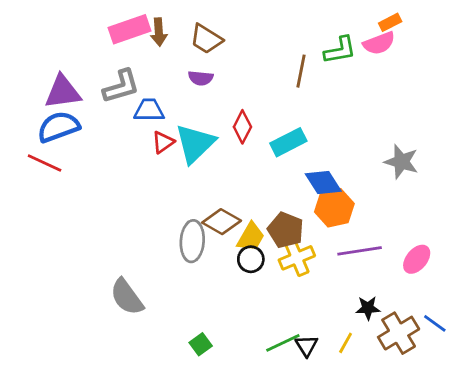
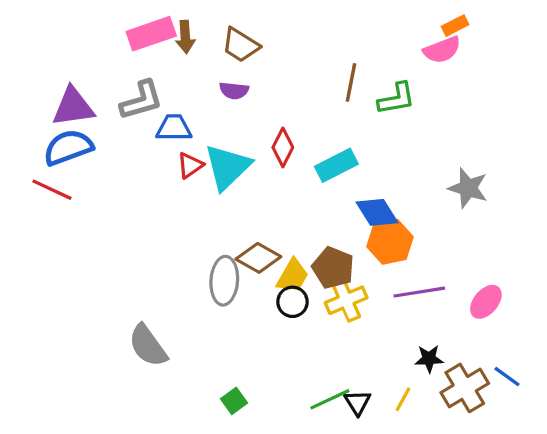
green L-shape: (340, 50) -> (397, 99), moved

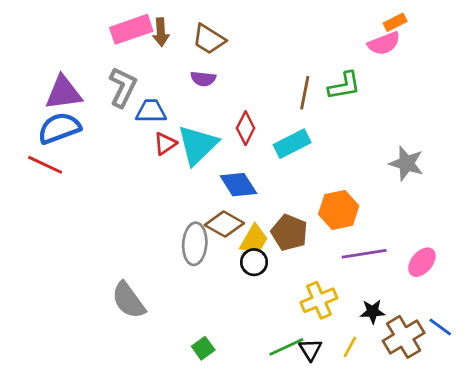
brown line: (351, 82) -> (305, 93), moved
gray L-shape: (141, 100) -> (123, 87), turned -48
blue diamond: (377, 212) -> (238, 185), moved
yellow cross: (346, 300) -> (319, 300), moved

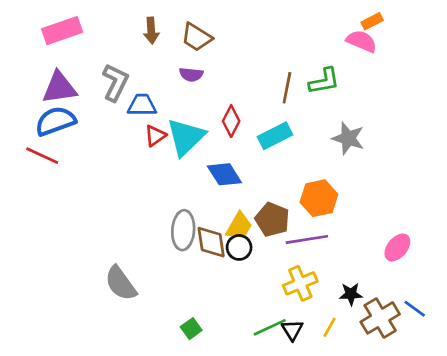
pink rectangle: (131, 29) -> (62, 31), moved
pink semicircle: (384, 43) -> (361, 41), turned -136
gray star: (406, 163) -> (348, 138), moved
brown diamond: (224, 224) -> (211, 242), moved, turned 52
purple line: (364, 254) -> (307, 239), moved

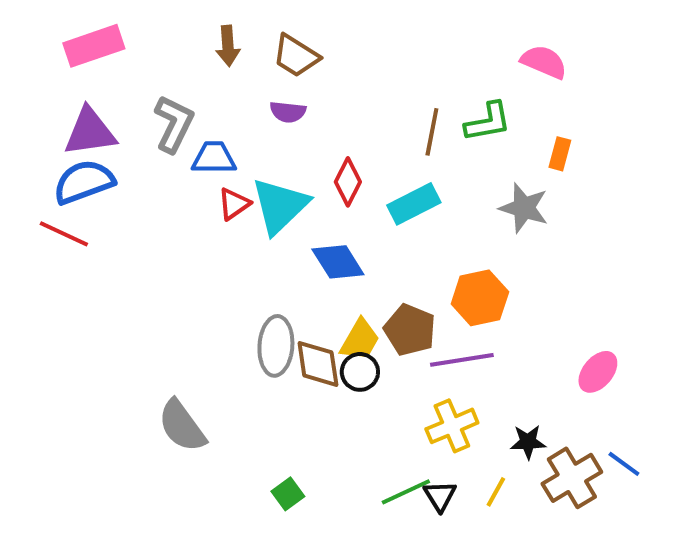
orange rectangle: (372, 21) -> (560, 154), moved, turned -48

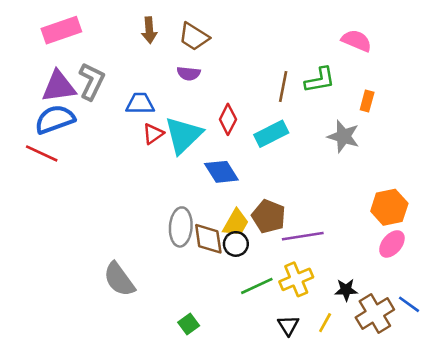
gray L-shape: (174, 124) -> (92, 81), moved
orange hexagon: (480, 298) -> (389, 207), moved
green line: (406, 492) -> (257, 286), moved

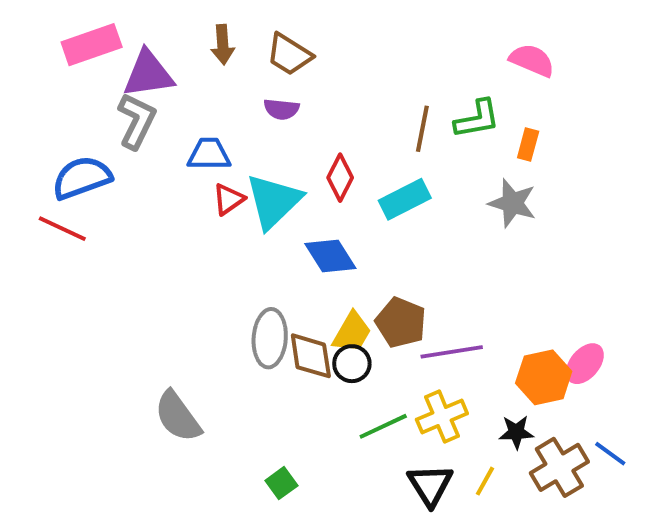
purple triangle: (59, 87) -> (148, 74), moved
orange rectangle: (367, 101) -> (528, 144), moved
orange hexagon: (389, 207) -> (544, 377), moved
black triangle: (288, 325) -> (430, 485), size x1.4

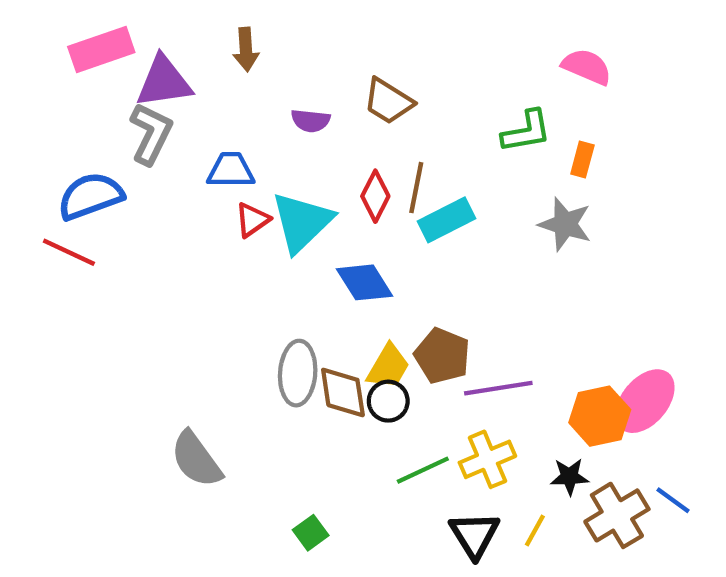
brown trapezoid: (289, 54) -> (388, 101), moved
brown line: (422, 129) -> (416, 188), moved
pink ellipse: (585, 364) -> (645, 401), size x1.4

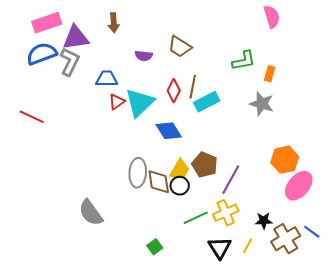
pink semicircle: (587, 67) -> (272, 17), moved, turned 50
blue semicircle: (91, 196) -> (42, 54), moved
purple line: (498, 388) -> (231, 180), turned -52
orange hexagon: (600, 416) -> (285, 160), moved
green square: (311, 533) -> (155, 247), moved

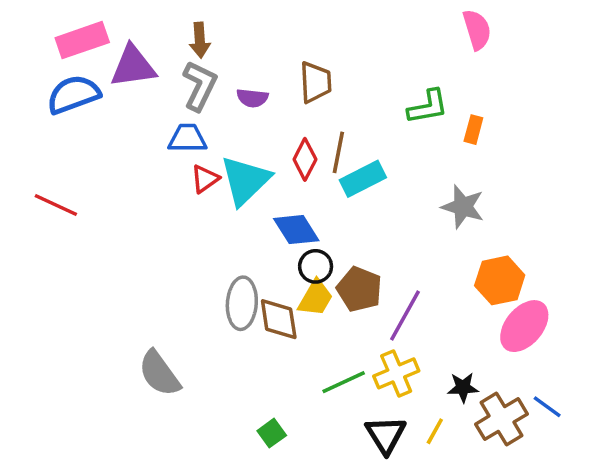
brown trapezoid: (180, 47) -> (316, 82), turned -125
gray L-shape: (70, 62) -> (200, 86), moved
gray star: (262, 104) -> (463, 207), moved
black circle: (180, 186) -> (316, 266), moved

